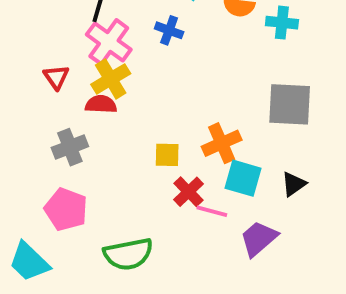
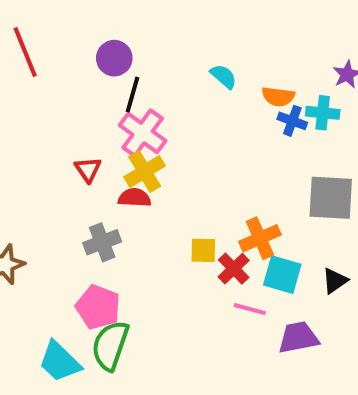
blue cross: (169, 30) -> (292, 121), moved
red cross: (189, 192) -> (234, 269), moved
purple trapezoid: (259, 239) -> (298, 337), turned 30
green semicircle: (128, 254) -> (110, 345), moved, turned 120

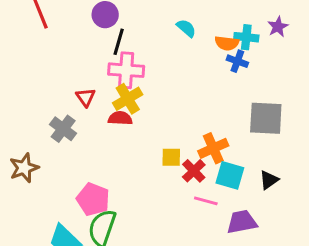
cyan cross: (323, 113) -> (246, 37), moved
pink cross: (143, 133) -> (126, 70), turned -32
gray cross: (102, 242) -> (63, 129), moved, turned -32

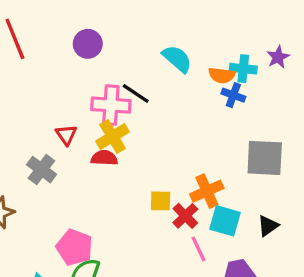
cyan semicircle: (186, 28) -> (177, 59), size x1.4
black line: (119, 42) -> (136, 93), moved, turned -72
pink line: (206, 201) -> (199, 249), turned 50

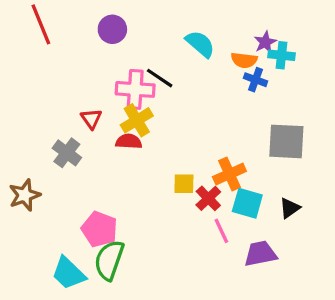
purple star: (278, 57) -> (265, 42), moved
cyan cross: (243, 69) -> (281, 55), moved

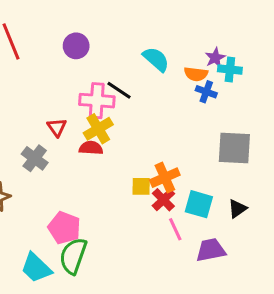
orange cross: (229, 174) -> (165, 178), moved

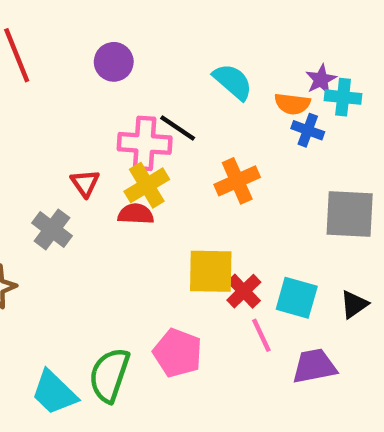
orange cross: (165, 178) -> (237, 181), moved
yellow square: (141, 186) -> (211, 271), size x1.6
pink pentagon: (64, 228) -> (178, 353), moved

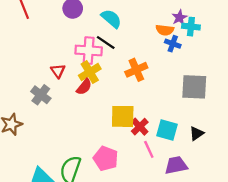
cyan semicircle: (233, 82) -> (111, 19), moved
red semicircle: (136, 214) -> (84, 87), turned 126

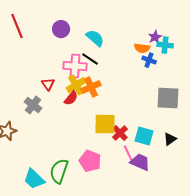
orange cross: (136, 70) -> (91, 87), moved
purple trapezoid: (176, 165) -> (140, 162), moved, turned 35

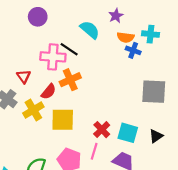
purple star: (155, 37) -> (116, 16), moved
cyan semicircle: (95, 38) -> (90, 30), moved
yellow cross: (76, 85) -> (33, 110), moved
yellow square: (105, 124) -> (63, 120), moved
pink line: (128, 153) -> (94, 151), moved, turned 42

